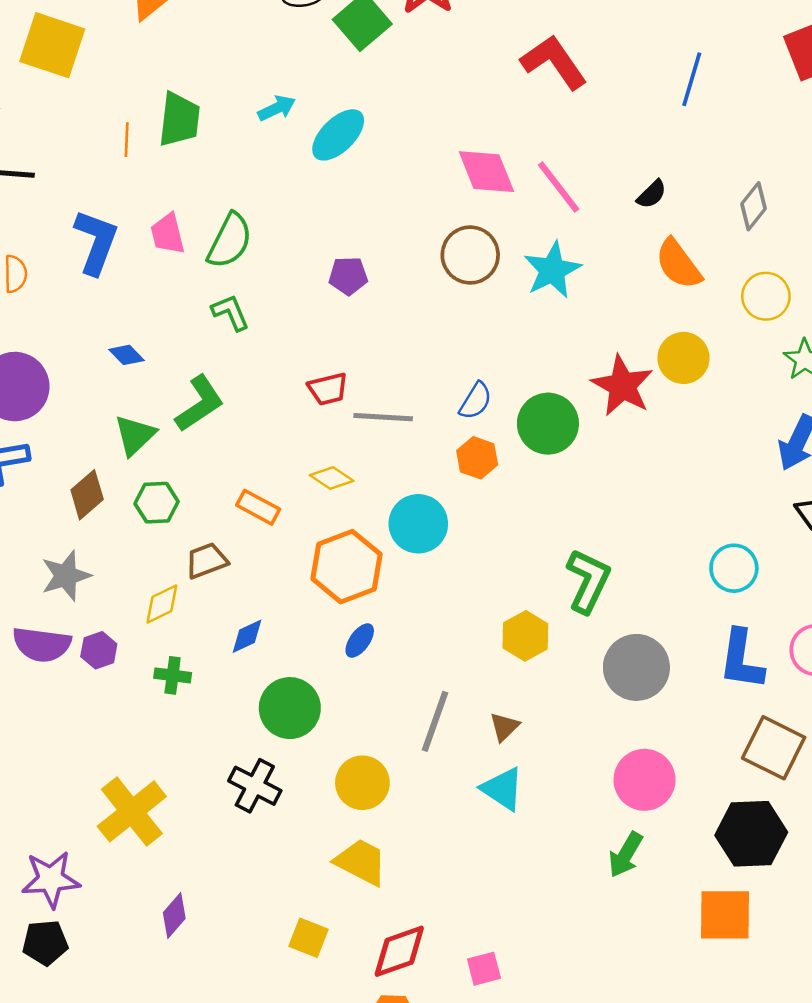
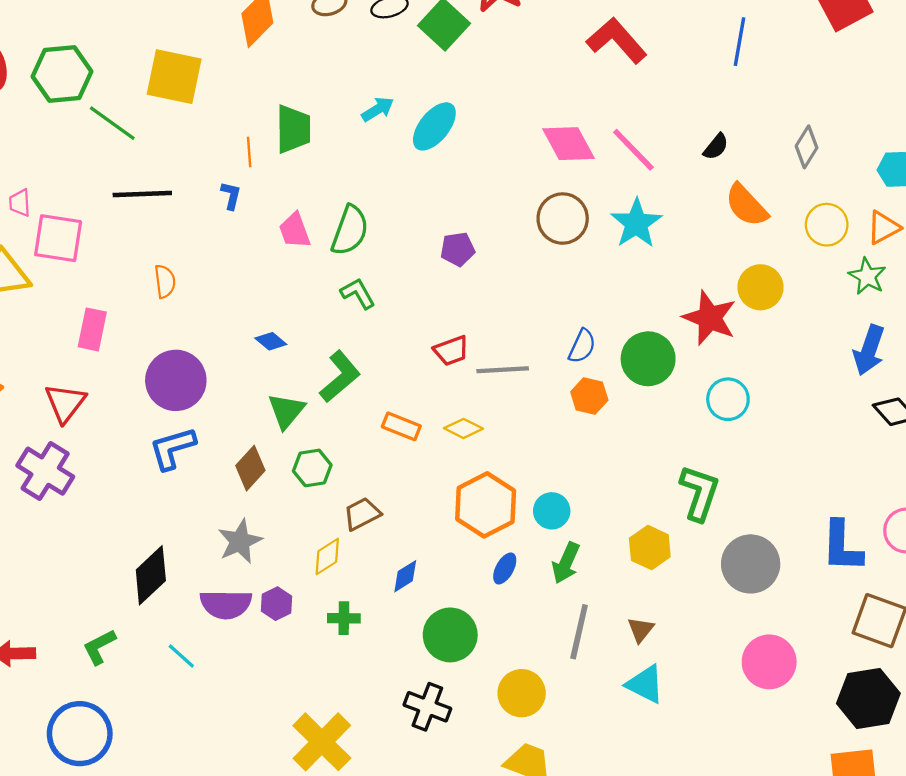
blue L-shape: (96, 242) -> (231, 196), moved, size x0.5
orange rectangle: (258, 507) -> (401, 426), moved
cyan circle: (418, 524) -> (552, 511), moved, size x0.7
cyan circle: (734, 568) -> (728, 399), moved
green arrow: (626, 855) -> (566, 563), moved

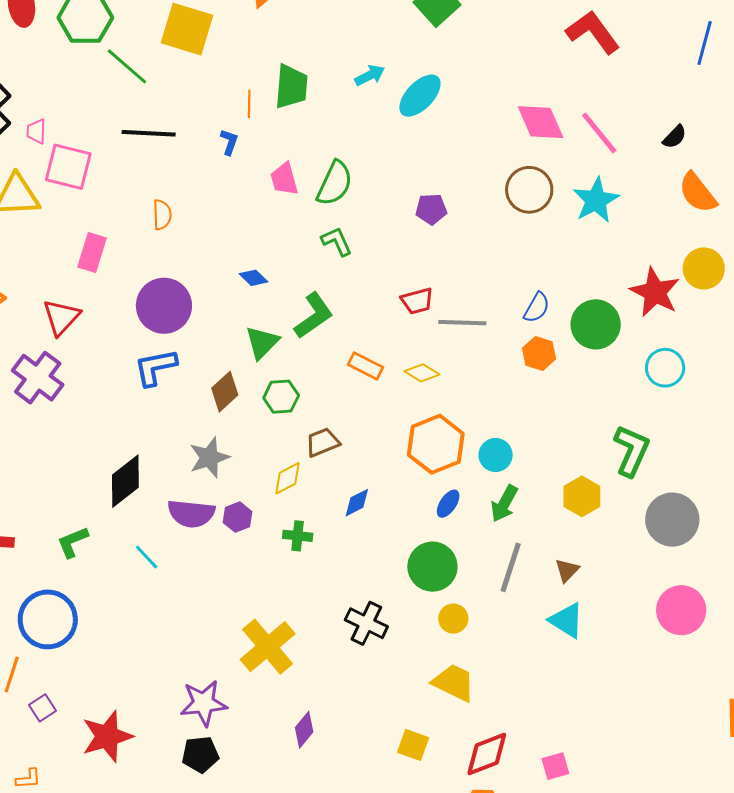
green circle: (450, 635) -> (432, 567), moved
yellow circle: (522, 693) -> (453, 619), size x0.7

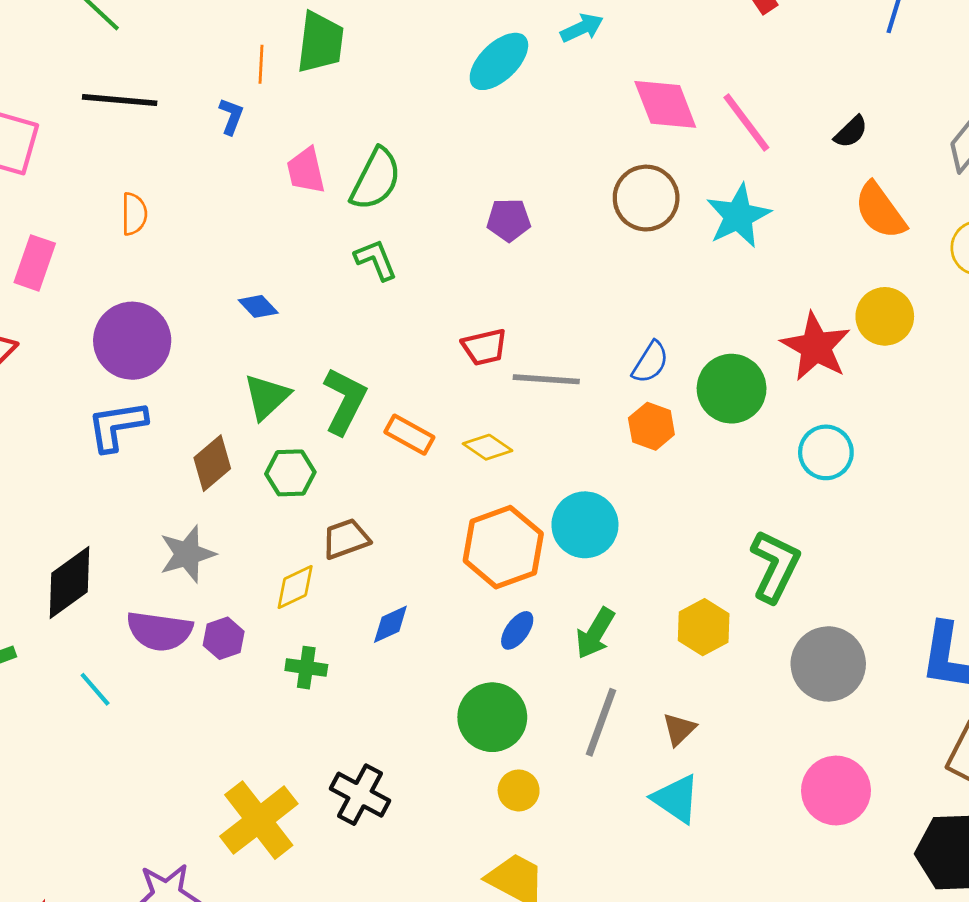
cyan arrow: (370, 75) -> (582, 28), moved
green L-shape: (314, 316) -> (345, 401), moved, turned -30
cyan circle: (496, 455) -> (585, 525), moved, size x1.4
black cross: (366, 623) -> (360, 795), moved

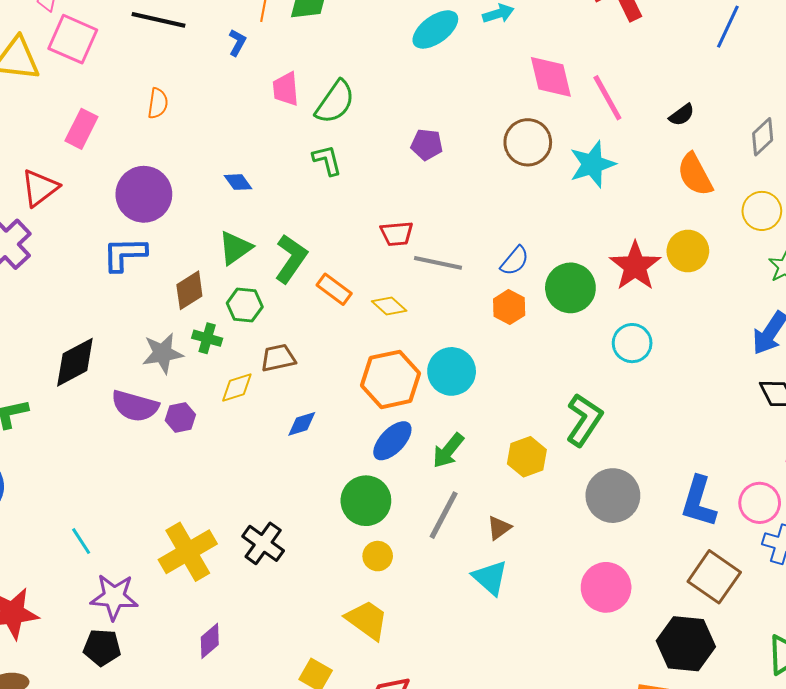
blue ellipse: (517, 630) -> (392, 441), size x1.5
green cross: (306, 668) -> (207, 338), moved
cyan line: (95, 689) -> (81, 541), moved

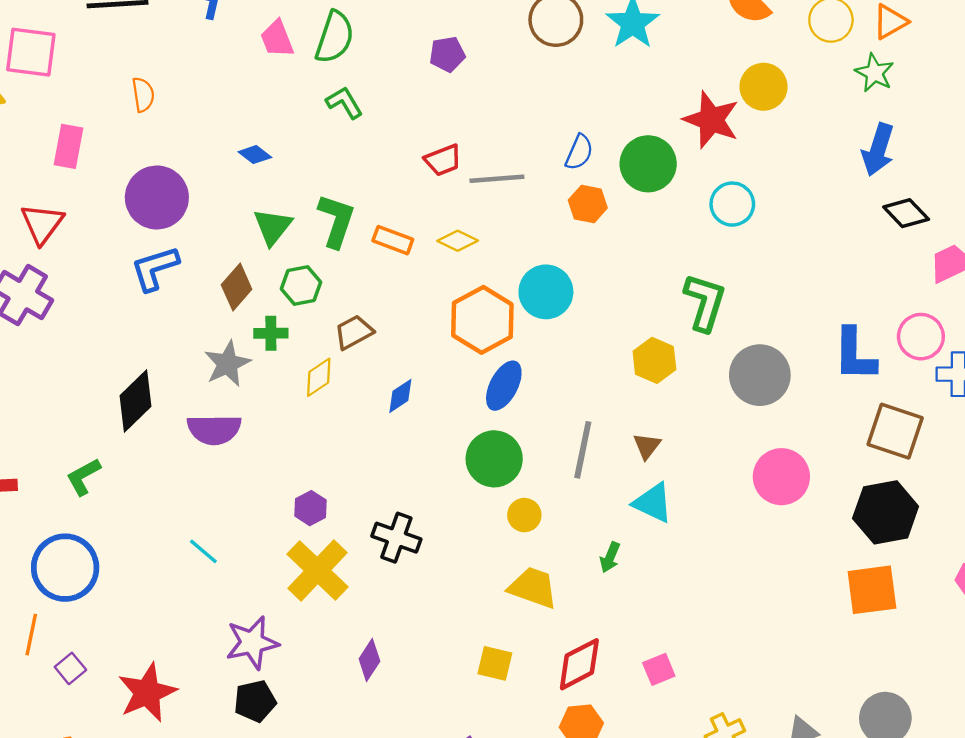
purple hexagon: (180, 418) -> (311, 508), moved
green arrow: (448, 450) -> (610, 557), moved, size x0.7
cyan line: (81, 541) -> (203, 551), moved

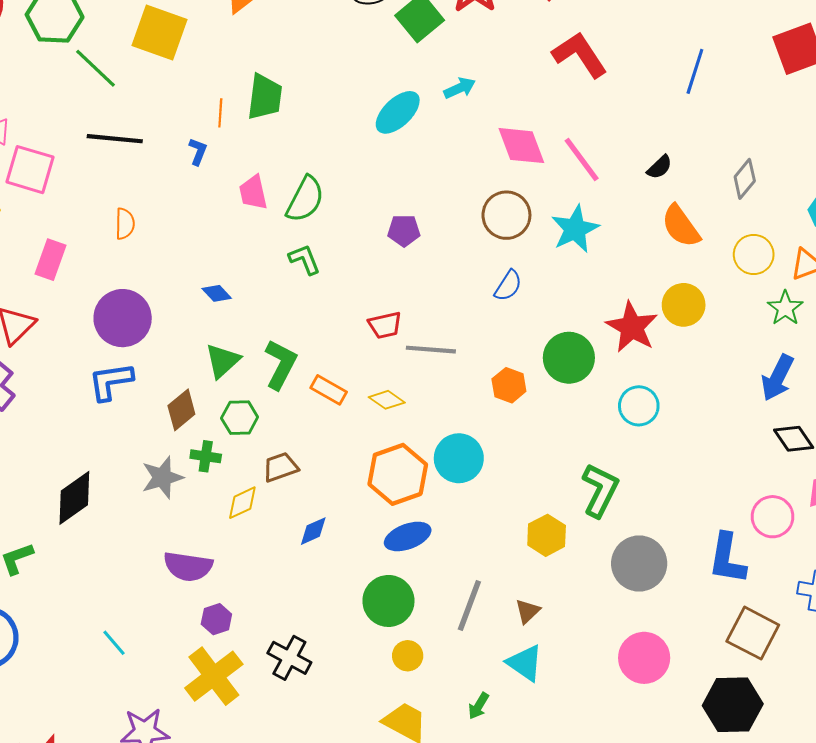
blue semicircle: (579, 152) -> (508, 286), moved
pink circle: (921, 337) -> (773, 517), moved
blue ellipse: (504, 386) -> (408, 536), turned 33
purple semicircle: (214, 429) -> (188, 566), moved

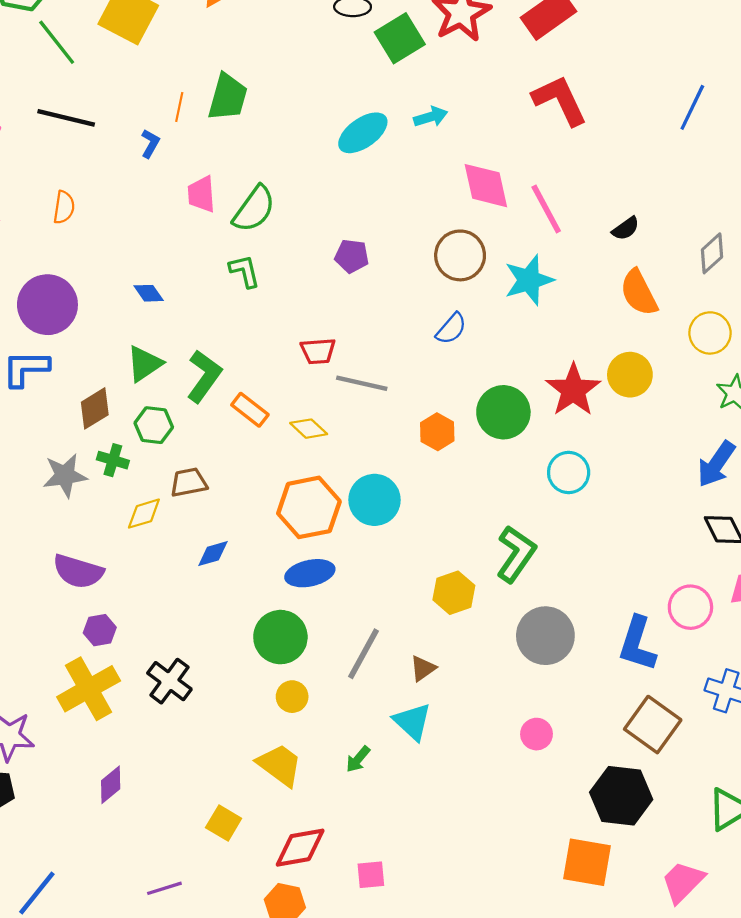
blue line: (695, 71) -> (692, 107), moved
pink circle: (644, 658) -> (537, 734), size x0.6

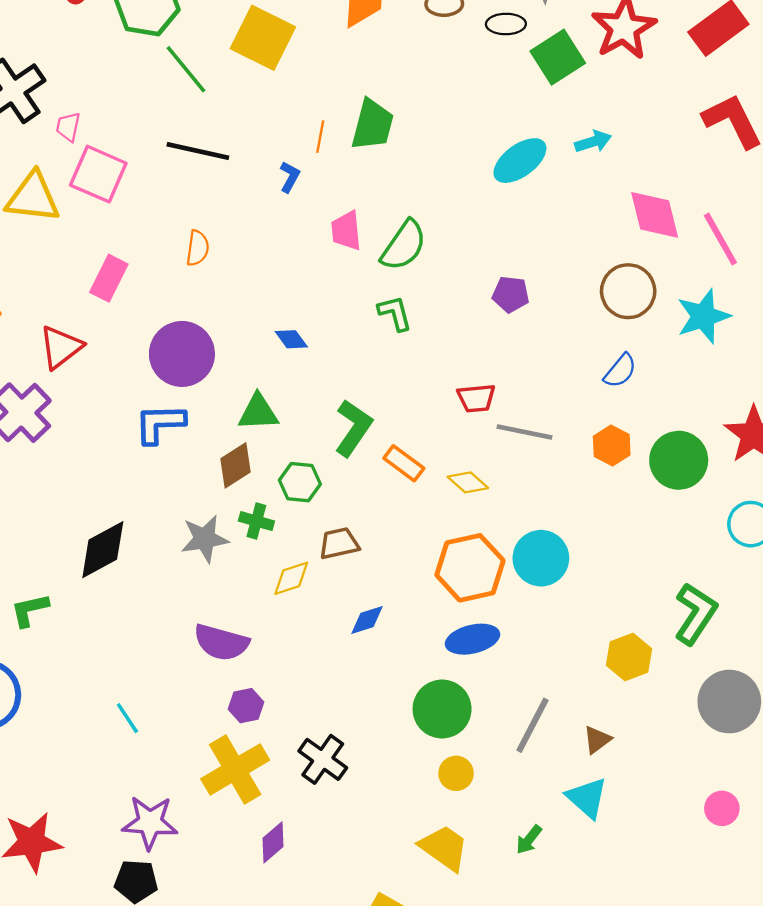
green triangle: (145, 364) -> (258, 412), moved, turned 33
orange hexagon: (437, 432) -> (612, 446), moved
purple diamond: (111, 785) -> (273, 842), moved

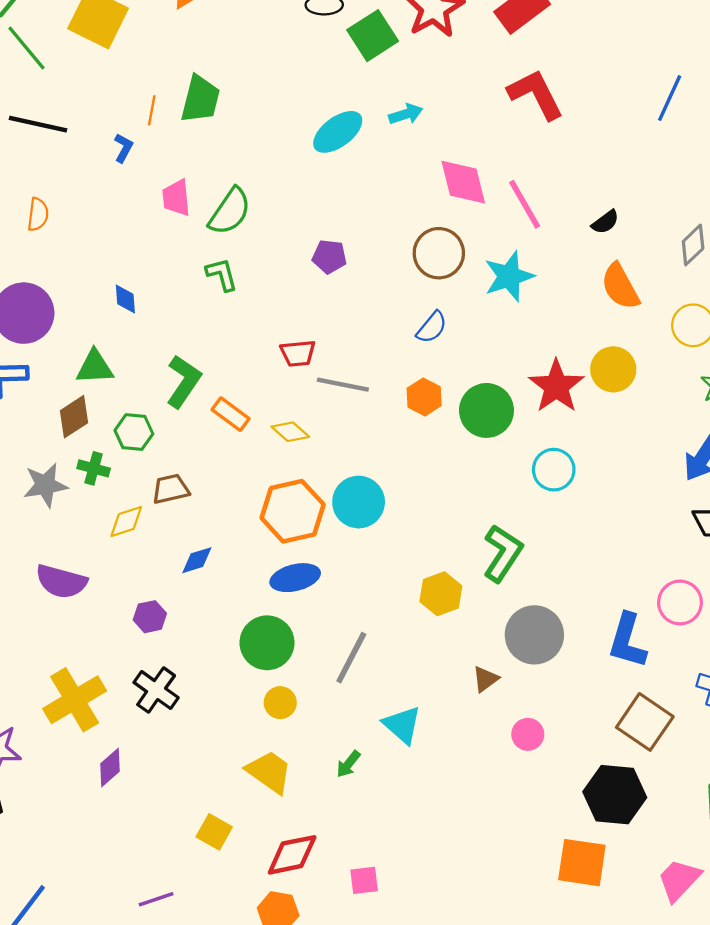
blue diamond: (291, 339) -> (125, 299), turned 32
purple hexagon: (246, 706) -> (150, 617), moved
brown triangle: (597, 740) -> (485, 679), moved

